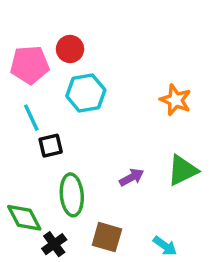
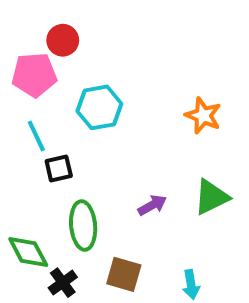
red circle: (70, 49) -> (63, 40), moved
cyan arrow: (165, 246) -> (191, 285), turned 45

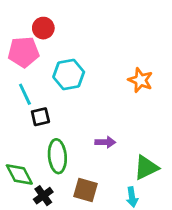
green triangle: (211, 197) -> (146, 167), moved
purple arrow: (152, 205) -> (105, 142), turned 30

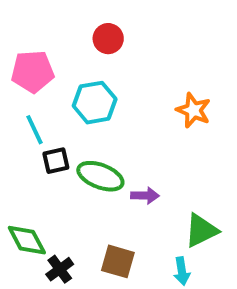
red circle: (43, 28) -> (108, 39), moved
green ellipse: (57, 156) -> (100, 176), moved, turned -64

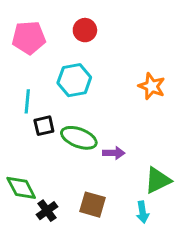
pink pentagon: (33, 72) -> (29, 38), moved
cyan line: (35, 130) -> (27, 101), turned 30

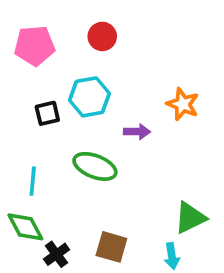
cyan line: (27, 101) -> (33, 181), moved
black square: (44, 126) -> (47, 113), moved
purple arrow: (114, 153) -> (137, 132), moved

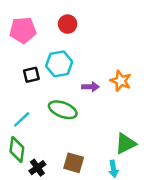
orange star: (183, 104) -> (121, 81), moved
cyan line: (33, 181) -> (22, 119), turned 42
green diamond: (25, 227) -> (17, 150), turned 35

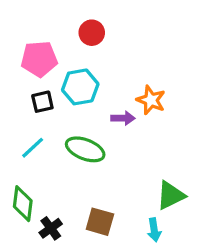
pink pentagon: (23, 30) -> (39, 59), moved
orange star: (121, 81) -> (151, 100), moved
cyan line: (22, 119) -> (33, 148), moved

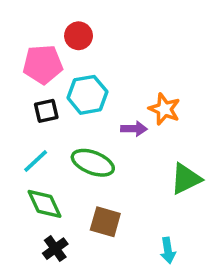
red circle: (92, 33) -> (79, 36), moved
green triangle: (171, 195) -> (186, 179), moved
green diamond: (23, 204) -> (45, 204), moved, turned -32
brown square: (100, 222) -> (105, 222), moved

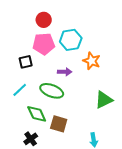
pink pentagon: (43, 64) -> (44, 44), moved
cyan hexagon: (87, 95) -> (71, 40), moved
purple arrow: (134, 129) -> (65, 72), moved
green diamond: (45, 204) -> (37, 114), moved

